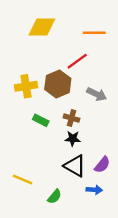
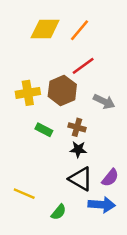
orange line: (94, 33) -> (79, 30), moved, turned -50
blue arrow: (94, 190) -> (102, 205), size x1.5

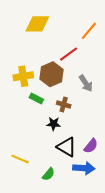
orange line: (79, 30) -> (89, 31), moved
gray arrow: (104, 101) -> (86, 83), turned 30
green rectangle: (44, 130) -> (36, 98), moved
black star: (78, 149) -> (54, 124), moved

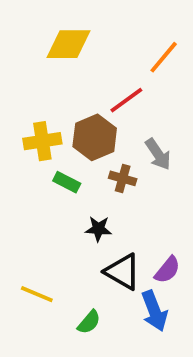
brown cross: (64, 105) -> (123, 178), moved
blue arrow: (84, 168) -> (154, 311), turned 65

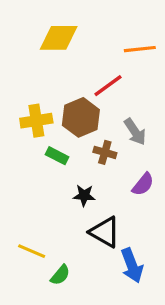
orange line: (164, 57) -> (140, 49), turned 44
purple semicircle: (167, 270) -> (143, 184), moved
green semicircle: (89, 322) -> (60, 275), moved

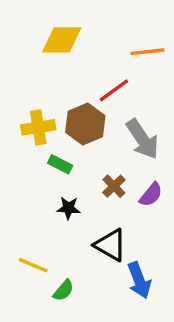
gray arrow: (135, 132) -> (142, 139), size x1.4
brown cross: (105, 152) -> (114, 186), moved, turned 30
black star: (84, 195) -> (69, 208), moved

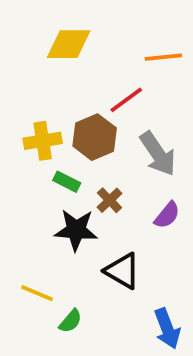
brown cross: (114, 186) -> (110, 200), moved
black star: (69, 208) -> (76, 230), size x1.6
blue arrow: (139, 280) -> (167, 328), moved

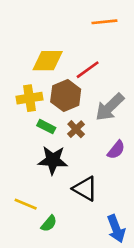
yellow diamond: (69, 44) -> (48, 61), moved
orange line: (163, 57) -> (104, 22), moved
gray arrow: (158, 154) -> (110, 107), turned 80
brown cross: (110, 200) -> (76, 129), moved

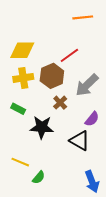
yellow diamond: (48, 61) -> (22, 50), moved
green rectangle: (46, 127) -> (18, 109), moved
black triangle: (85, 189) -> (80, 141), moved

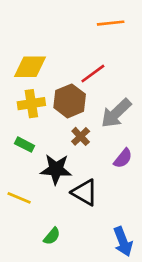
black triangle: (80, 141) -> (85, 192), moved
yellow line: (20, 162) -> (19, 198), moved

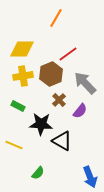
orange line: (111, 23) -> (56, 18), moved, turned -54
gray arrow: (116, 113) -> (85, 83), turned 90
purple semicircle: (123, 158) -> (80, 111), moved

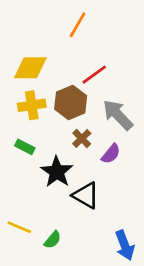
black star: (41, 124) -> (57, 172), turned 30
yellow line: (14, 145) -> (19, 227), moved

